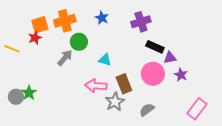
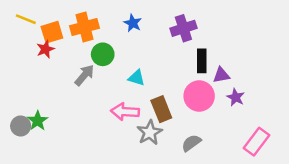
black rectangle: (155, 47) -> (202, 61), turned 66
yellow line: (12, 49) -> (26, 19), moved

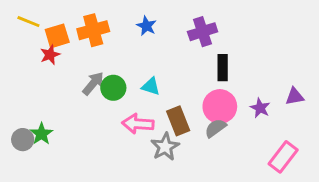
green circle: (103, 54) -> (113, 88), moved
purple triangle: (221, 75) -> (295, 96), moved
gray semicircle: (191, 143) -> (216, 128), moved

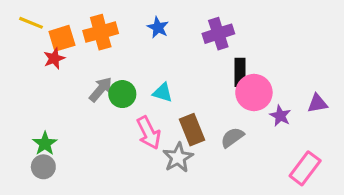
pink circle: (220, 106) -> (254, 92), moved
pink arrow: (138, 124) -> (149, 133), turned -120
gray circle: (23, 140) -> (43, 167), moved

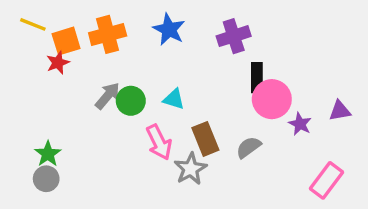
blue star: (158, 27) -> (169, 29), size x1.4

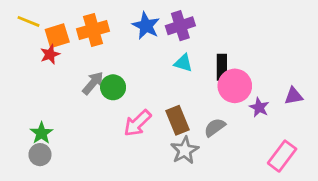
purple cross: (234, 36) -> (180, 26), moved
cyan triangle: (174, 99) -> (183, 63), moved
pink arrow: (159, 142) -> (137, 123), turned 72
gray star: (191, 169) -> (185, 150), moved

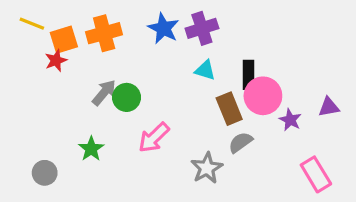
brown rectangle: (178, 120) -> (229, 109), moved
green star: (41, 133) -> (91, 149), moved
pink rectangle: (282, 156) -> (316, 174), turned -68

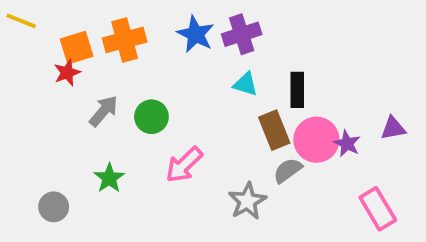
yellow line: (32, 24) -> (21, 21), moved
gray arrow: (104, 93) -> (104, 111), moved
pink circle: (263, 96) -> (316, 140), moved

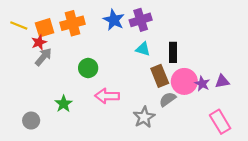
yellow line: (21, 21) -> (19, 26), moved
gray arrow: (104, 111) -> (43, 57), moved
purple triangle: (393, 128) -> (222, 81), moved
pink arrow: (184, 165) -> (107, 96), turned 45

